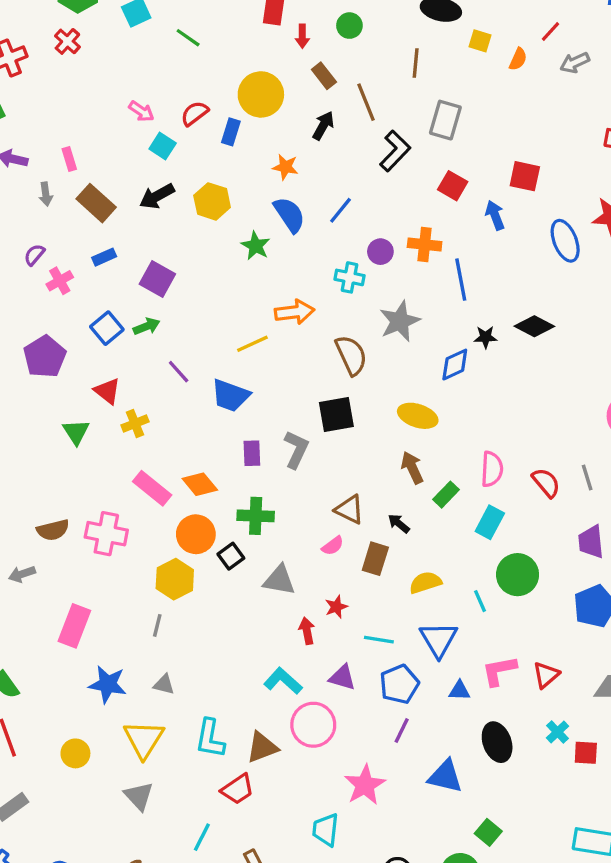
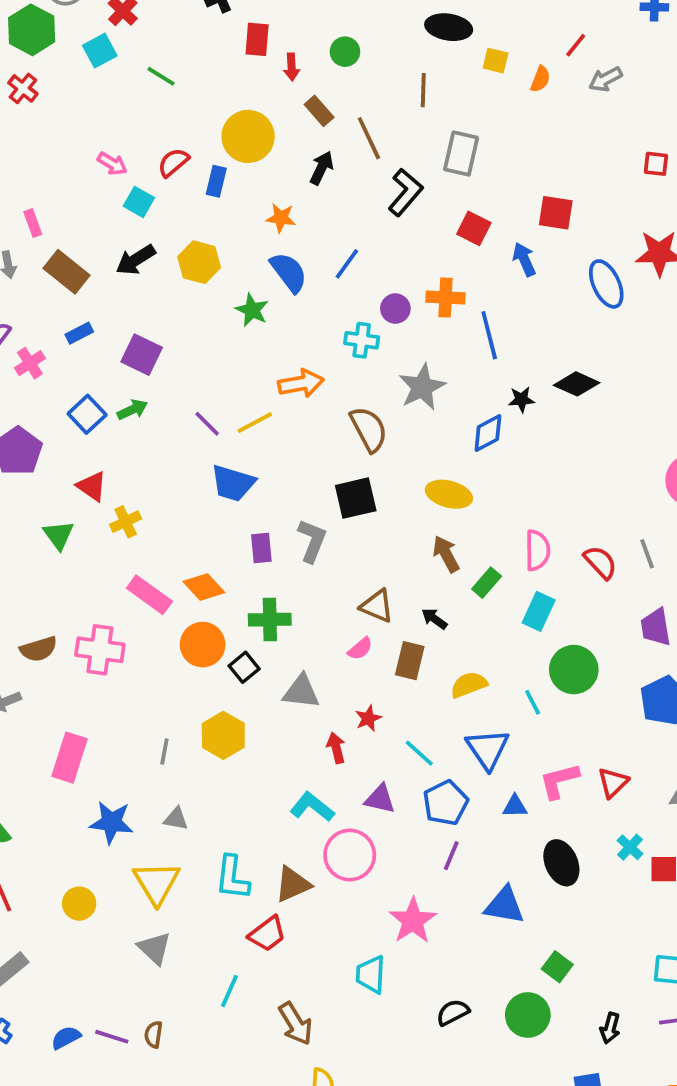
purple line: (179, 372) -> (207, 424), moved
yellow hexagon: (175, 579) -> (223, 735), moved
cyan line: (379, 640) -> (419, 753), turned 36

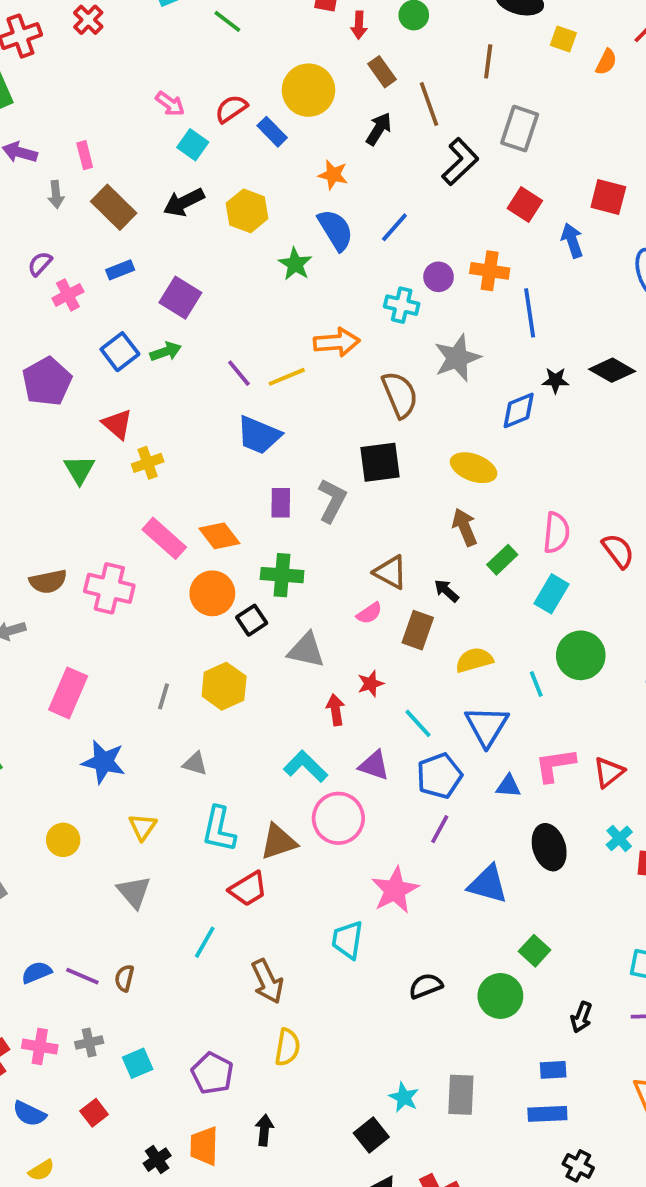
blue rectangle: (216, 181) -> (272, 132), turned -64
gray triangle: (176, 819) -> (195, 764), moved
yellow triangle: (157, 883) -> (143, 827), size x0.6

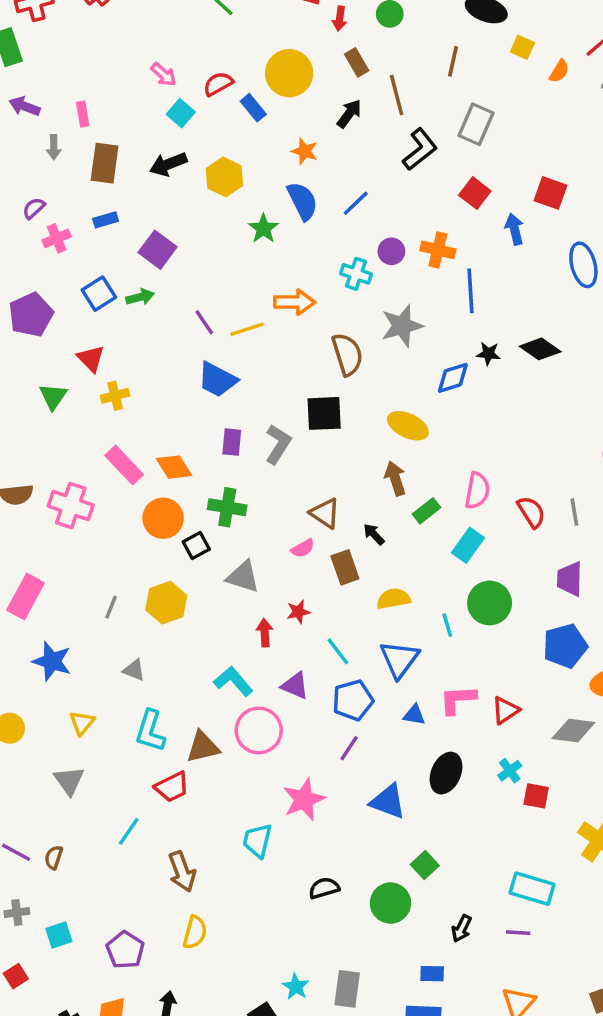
brown rectangle: (114, 207) -> (105, 163), turned 48
brown rectangle: (418, 630) -> (345, 567), turned -44
black ellipse: (549, 847) -> (446, 773), turned 36

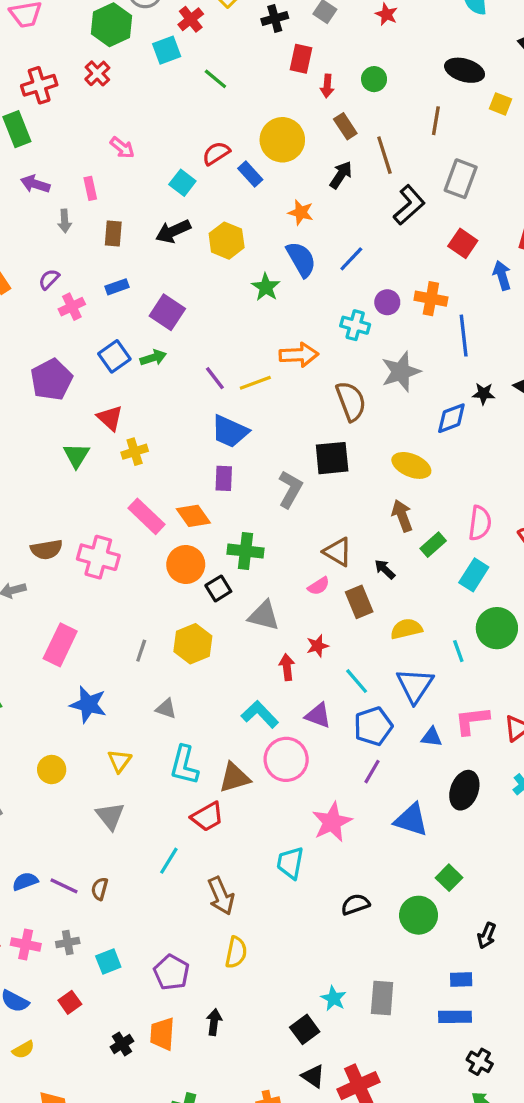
pink arrow: (164, 75) -> (122, 148), moved
brown rectangle: (105, 163) -> (113, 233), size x0.7
purple rectangle: (232, 442) -> (224, 478), moved

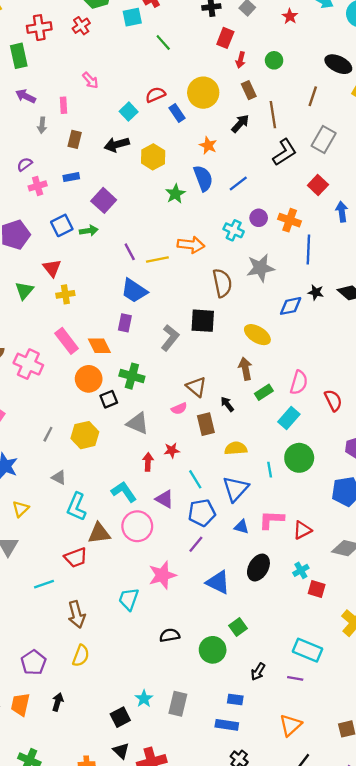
cyan L-shape: (184, 765) -> (76, 507), moved
cyan line: (169, 861) -> (44, 584), turned 30

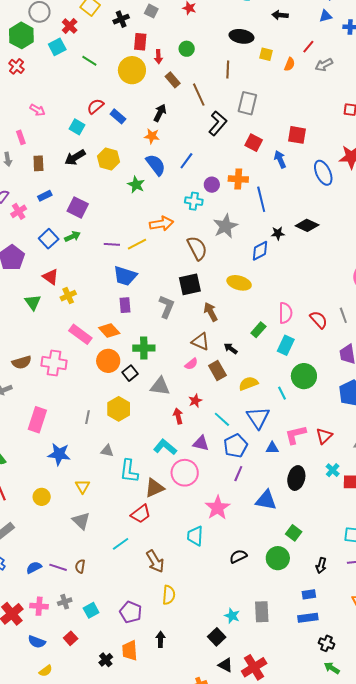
yellow circle: (203, 93) -> (132, 70), moved
black arrow: (240, 124) -> (160, 113), moved
purple line: (130, 252) -> (112, 244), turned -42
brown arrow: (245, 369) -> (211, 312), moved

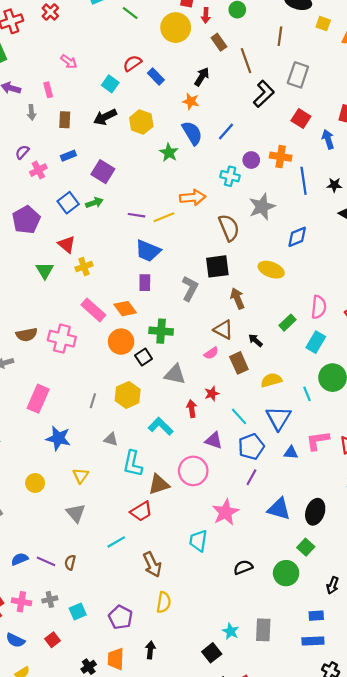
black star: (278, 233) -> (334, 185), moved
cyan L-shape: (165, 447) -> (161, 426), moved
black ellipse: (296, 478) -> (315, 512), moved

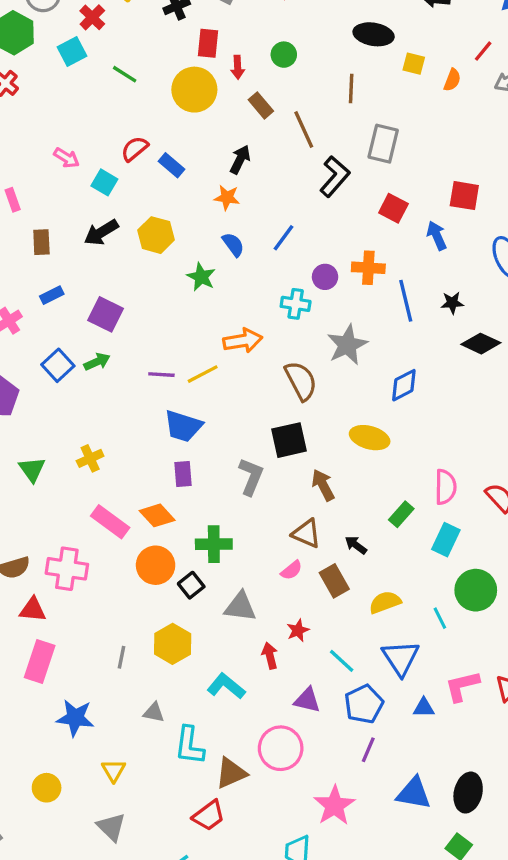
pink arrow: (69, 62) -> (66, 158), moved
blue semicircle: (192, 133) -> (233, 245), size x0.7
red triangle: (67, 244) -> (33, 610), moved, turned -30

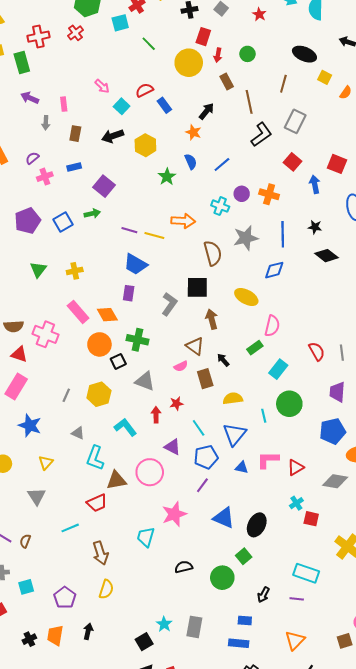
blue line: (406, 301) -> (283, 234), moved
blue square: (58, 365) -> (63, 222), moved
yellow line: (203, 374) -> (154, 236), turned 30
pink semicircle: (445, 487) -> (272, 326), moved

